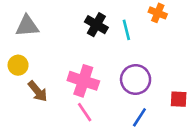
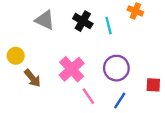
gray triangle: (27, 26) -> (45, 20), moved, turned 30
pink cross: (83, 81) -> (72, 69), turned 30
pink line: (85, 112) -> (88, 96), moved

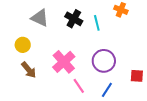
yellow circle: (16, 56) -> (23, 45), moved

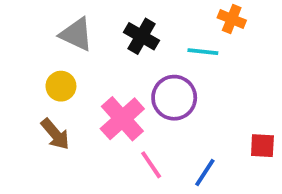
cyan line: (97, 23) -> (203, 52), moved, turned -70
yellow circle: (23, 45) -> (61, 86), moved
purple circle: (104, 61) -> (174, 98), moved

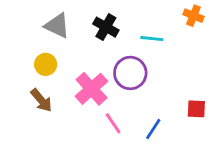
orange cross: (232, 19) -> (193, 16), moved

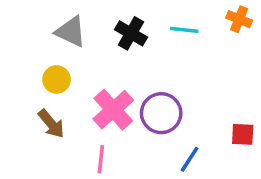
cyan line: (152, 39) -> (184, 30), moved
purple circle: (130, 73) -> (161, 113), moved
pink line: (113, 123) -> (101, 159), moved, turned 40

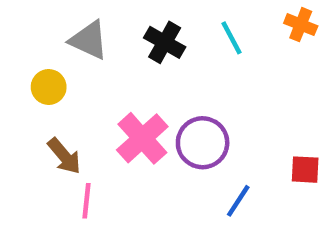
cyan line: (184, 30) -> (232, 38), turned 56
yellow circle: (57, 79) -> (49, 87), moved
pink line: (101, 159) -> (87, 201), moved

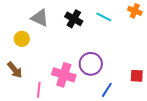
cyan line: (232, 38) -> (104, 17), turned -35
pink cross: (142, 138) -> (64, 75), moved, turned -30
brown arrow: (64, 156) -> (15, 70), moved

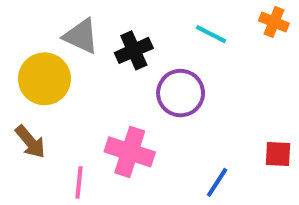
black cross: (74, 19) -> (134, 50), moved, turned 36
yellow circle: (22, 39) -> (44, 79), size x1.6
purple circle: (91, 64) -> (181, 93), moved

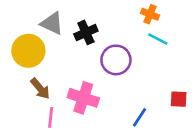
orange cross: (274, 22) -> (150, 14), moved
cyan line: (211, 34) -> (158, 39), moved
brown arrow: (30, 142) -> (40, 89), moved

